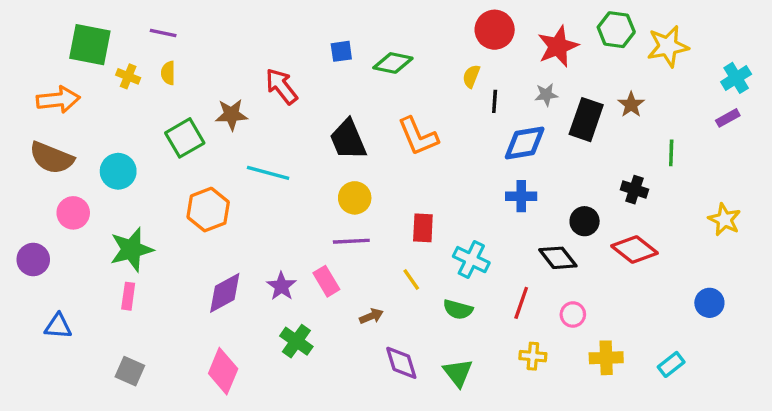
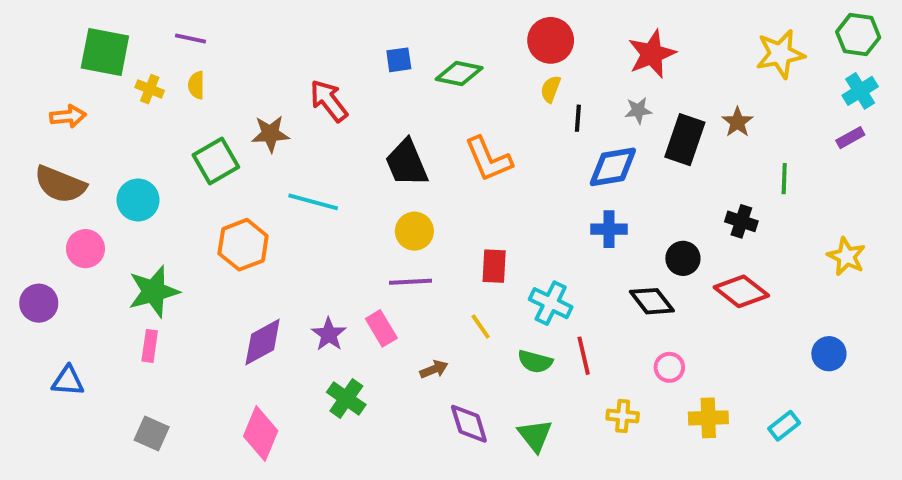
red circle: (495, 30) -> (551, 40), moved
green hexagon: (616, 30) -> (858, 35), moved
orange arrow: (58, 100) -> (68, 116), size x0.7
red line: (521, 303) -> (584, 356), moved, turned -32

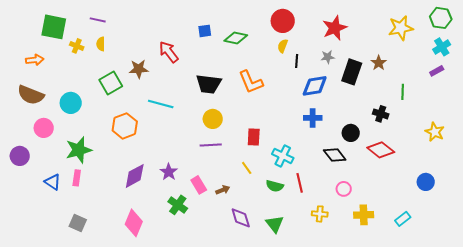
black trapezoid: (407, 163) -> (209, 84), turned -60
pink rectangle: (381, 328) -> (199, 185), moved
blue triangle: (68, 381) -> (53, 182), moved, turned 30

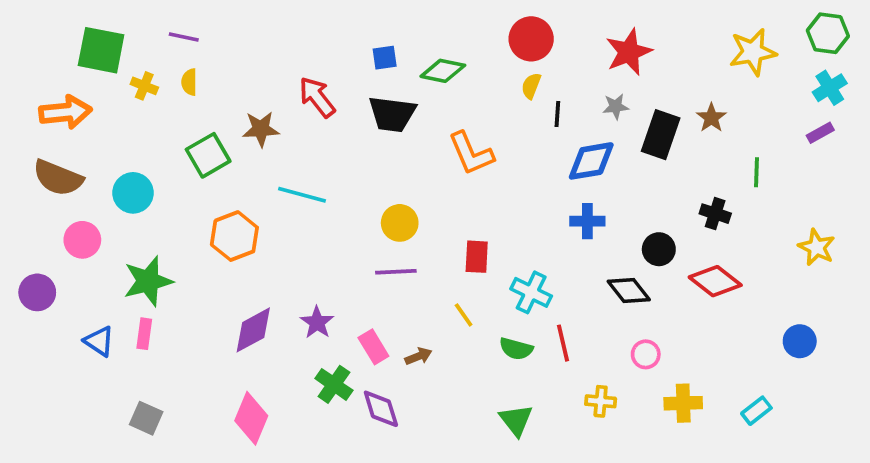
orange arrow: (35, 60) -> (65, 112), size x1.5
black trapezoid: (209, 84) -> (392, 114), moved
purple diamond: (241, 218) -> (381, 409), moved

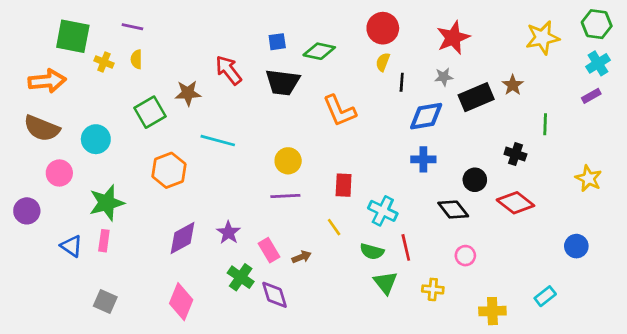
black rectangle: (661, 135) -> (476, 97), turned 48
yellow cross: (683, 403) -> (492, 311), moved
green triangle: (516, 420) -> (385, 283), moved

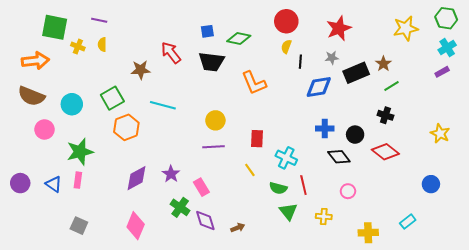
green square: (150, 112) -> (112, 98), moved
green line: (545, 124) -> (391, 86), moved, turned 56
blue cross: (423, 159) -> (325, 128), moved
purple circle: (27, 211) -> (20, 183), moved
brown arrow: (302, 257) -> (238, 228), moved

